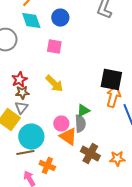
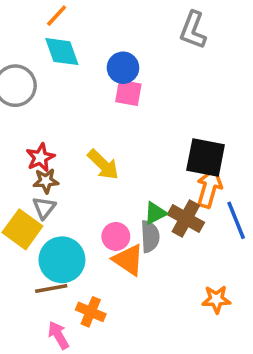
blue circle: (60, 18) -> (123, 68), moved
pink square: (54, 47) -> (128, 93), moved
brown cross: (90, 154) -> (186, 219), moved

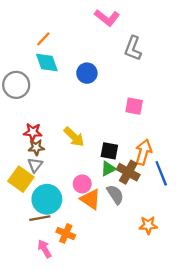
pink square: (128, 93) -> (134, 106), moved
red star: (40, 157) -> (33, 132), turned 30
black square: (206, 157) -> (109, 151), moved, size x0.7
gray semicircle: (150, 236) -> (115, 195), moved, turned -30

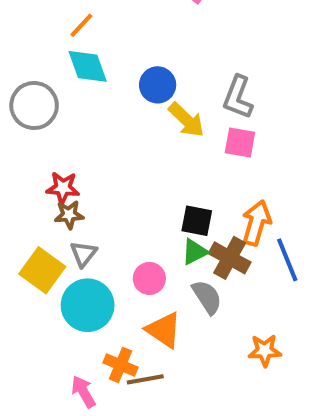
gray L-shape: (133, 48) -> (238, 97), moved
yellow arrow: (74, 137) -> (186, 120), moved
gray triangle: (35, 165) -> (83, 254), moved
orange triangle: (90, 199) -> (164, 330), moved
brown line: (40, 218) -> (145, 379), moved

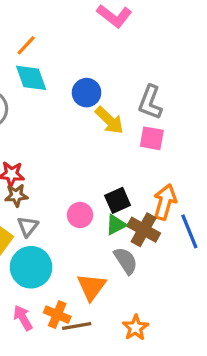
black square: (197, 221) -> (118, 200), turned -35
pink circle: (149, 278) -> (80, 215), moved
orange triangle: (164, 330) -> (91, 287), turned 32
orange star: (265, 351) -> (135, 328), moved, turned -30
pink arrow: (83, 392) -> (23, 318), moved

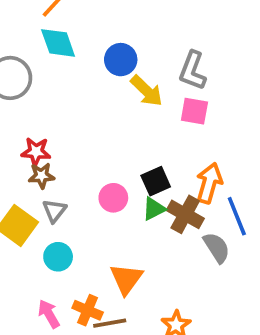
gray semicircle: (126, 261) -> (217, 248), moved
cyan circle: (31, 267) -> (58, 257), size x0.6

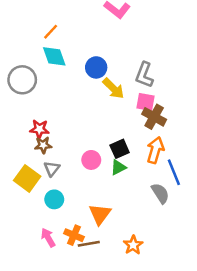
brown cross: (185, 214) -> (154, 117), moved

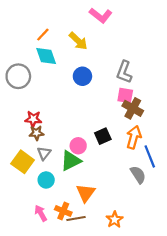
blue circle: (96, 67) -> (82, 76), moved
yellow arrow: (113, 88) -> (78, 41), moved
green triangle: (118, 167) -> (71, 161), moved, size x1.5

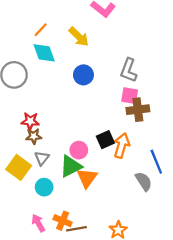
brown cross: (133, 108) -> (138, 110), turned -36
orange arrow: (134, 137) -> (122, 145), moved
orange triangle: (86, 193) -> (87, 178), moved

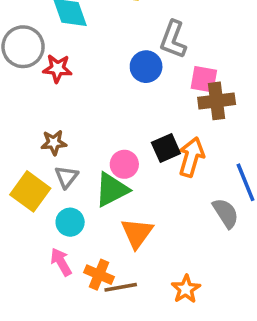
gray L-shape: (129, 70) -> (173, 39), moved
blue circle: (83, 75) -> (146, 67), moved
red star: (30, 121) -> (57, 68), moved
orange triangle: (87, 178) -> (137, 233), moved
pink arrow: (38, 223) -> (61, 262), moved

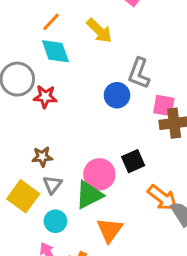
orange arrow: (191, 157) -> (162, 198), moved, turned 112
pink circle: (124, 164) -> (99, 174), size x1.4

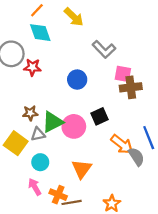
gray L-shape: (139, 73) -> (104, 49), turned -65
blue circle: (117, 95) -> (77, 80), moved
gray triangle: (52, 185) -> (38, 134), turned 40
green triangle: (89, 195) -> (53, 122), moved

